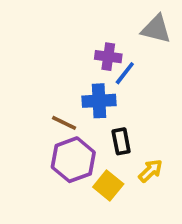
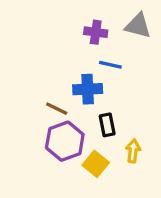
purple cross: (108, 57) -> (96, 32), moved
blue line: (125, 73) -> (110, 65), turned 65
yellow arrow: (151, 171) -> (133, 151), turned -40

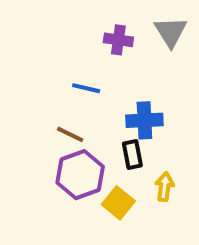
gray triangle: (138, 26) -> (171, 32), turned 44
blue line: (110, 65) -> (86, 88), moved
blue cross: (88, 89) -> (144, 120), moved

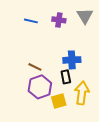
blue line: (86, 88) -> (31, 21), moved
yellow arrow: (165, 187) -> (82, 93), size x1.6
yellow square: (118, 203) -> (59, 101), turned 35

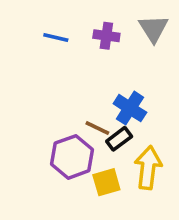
blue cross: (72, 60) -> (130, 108), turned 36
brown line: (35, 67) -> (97, 128), moved
black rectangle: (66, 77) -> (119, 139), turned 64

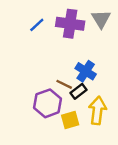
purple cross: (106, 36) -> (70, 24), size x1.6
blue line: (56, 38) -> (37, 25), turned -56

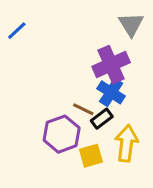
purple cross: (70, 24) -> (111, 65), moved, turned -32
blue line: (37, 25) -> (17, 31), moved

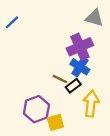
gray triangle: (131, 24) -> (94, 18), turned -42
purple hexagon: (62, 134) -> (36, 109), moved
yellow square: (91, 156) -> (55, 122), moved

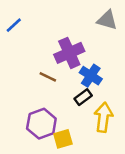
purple cross: (80, 47) -> (69, 53), moved
brown line: (60, 79) -> (48, 77), moved

